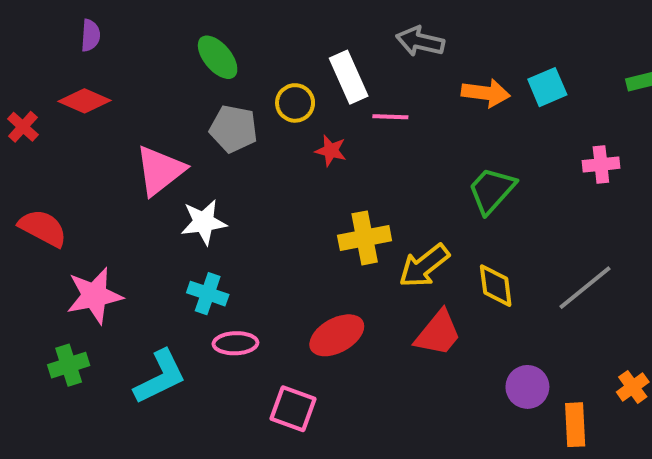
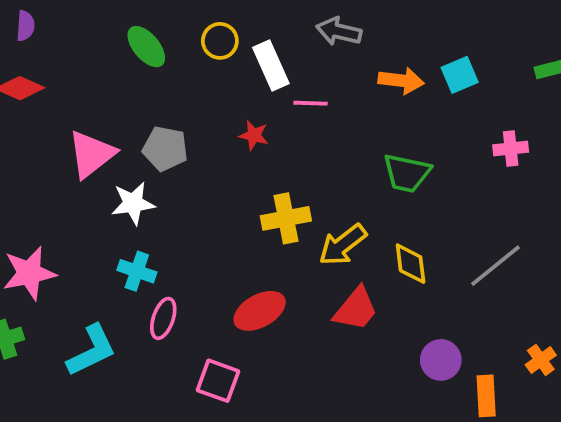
yellow circle: (295, 103) -> (220, 41), moved
gray pentagon: (233, 129) -> (165, 149), moved
green trapezoid: (492, 190) -> (407, 173), turned -120
pink ellipse: (235, 343) -> (163, 318), turned -69

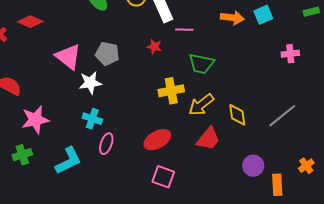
pink triangle: (92, 154) -> (68, 57), turned -44
green trapezoid: (407, 173) -> (201, 64), moved
pink square: (218, 381) -> (163, 177), moved

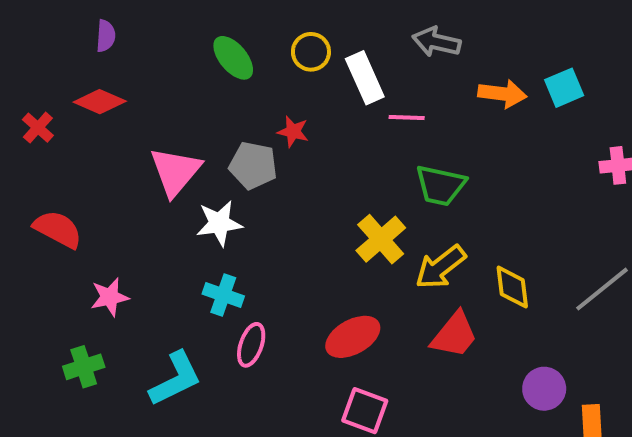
red star: (154, 47) -> (293, 132), moved
pink triangle: (68, 57) -> (175, 171), turned 32
yellow cross: (171, 91) -> (381, 239), turned -30
pink star: (35, 120) -> (110, 297), size x0.7

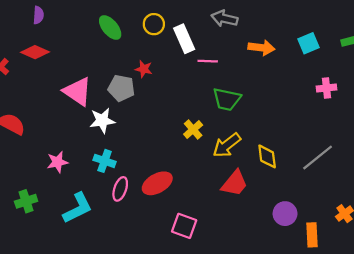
cyan square: (564, 88) -> (309, 43), moved
pink triangle: (175, 171) -> (78, 91), turned -36
yellow cross: (381, 239) -> (193, 130), size x0.7
pink star: (110, 297) -> (57, 162), moved
red ellipse: (353, 337) -> (157, 183), moved

